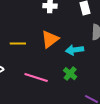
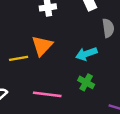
orange triangle: (50, 39) -> (42, 46), moved

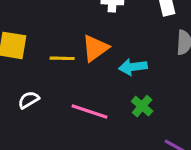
cyan arrow: (86, 54) -> (133, 67), moved

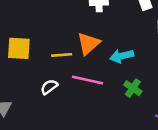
white semicircle: (29, 100) -> (49, 87), moved
pink line: (89, 111) -> (88, 80), moved

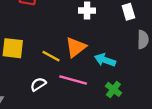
yellow line: (62, 55) -> (51, 56), turned 30
cyan arrow: (122, 56) -> (105, 60), turned 30

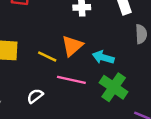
white semicircle: (38, 84) -> (35, 96), moved
green cross: (113, 89) -> (114, 87), size x1.6

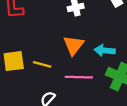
yellow line: (47, 57) -> (42, 64), moved

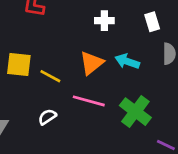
cyan arrow: (105, 50) -> (127, 61), moved

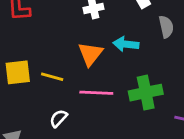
green cross: (135, 112) -> (146, 93), turned -36

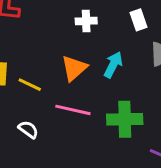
cyan arrow: (126, 44) -> (113, 65), turned 100
white semicircle: (58, 118) -> (28, 129), turned 72

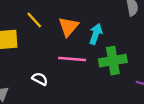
cyan arrow: (113, 65) -> (96, 34), moved
yellow line: (30, 85) -> (34, 20), moved, turned 30

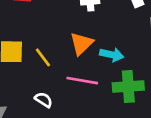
yellow line: (34, 20) -> (43, 57), moved
cyan arrow: (96, 34) -> (112, 55), turned 78

